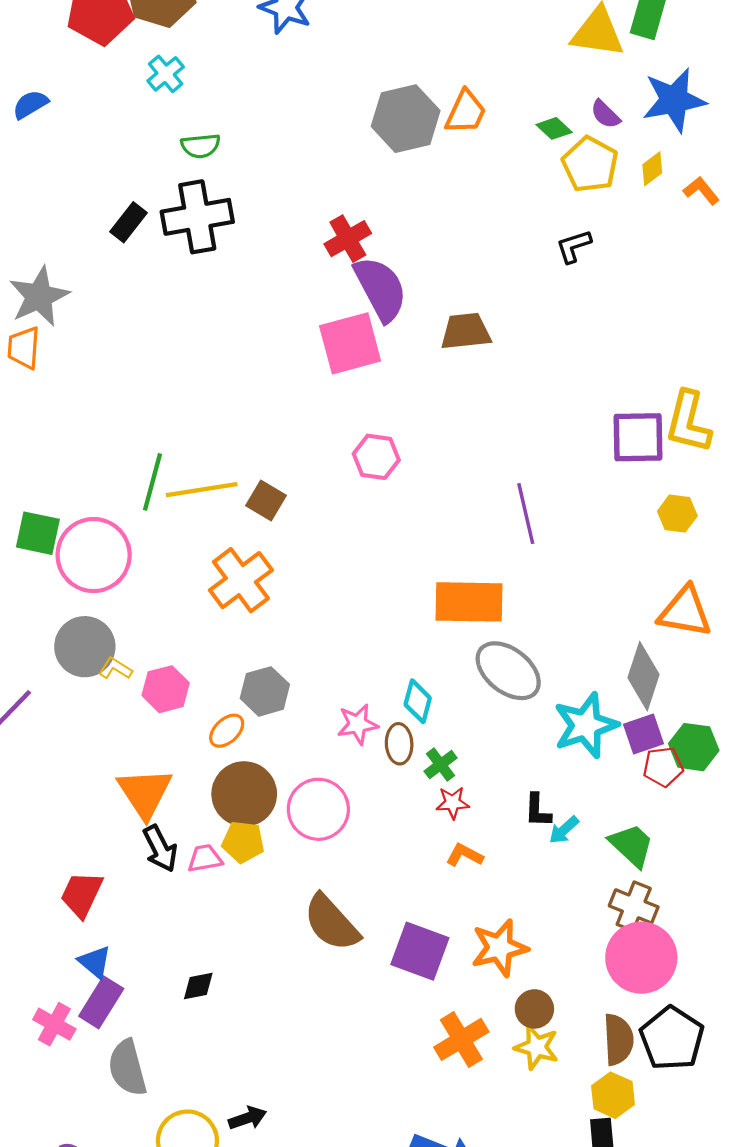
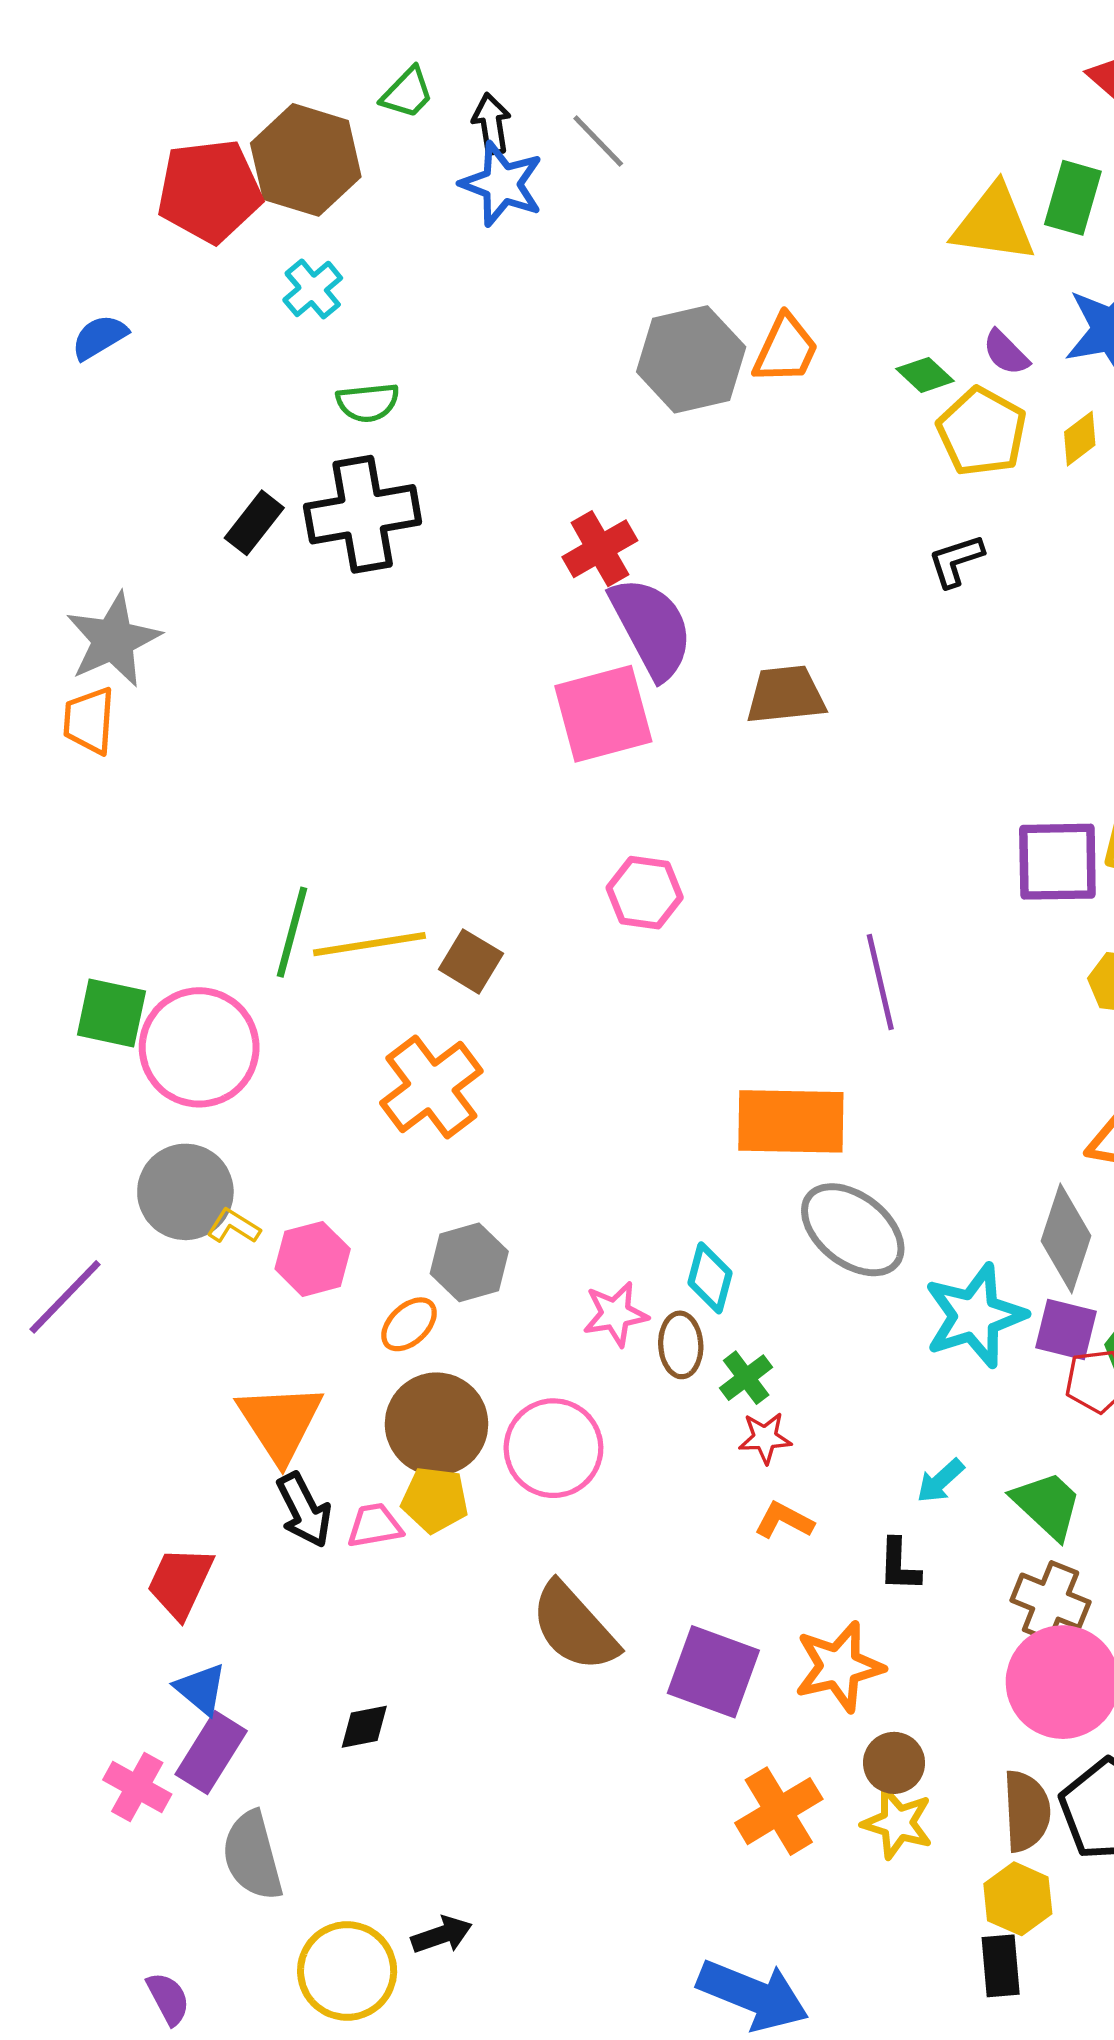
purple square: (644, 734) -> (1066, 1329), turned 33
black L-shape: (538, 810) -> (899, 1565), moved

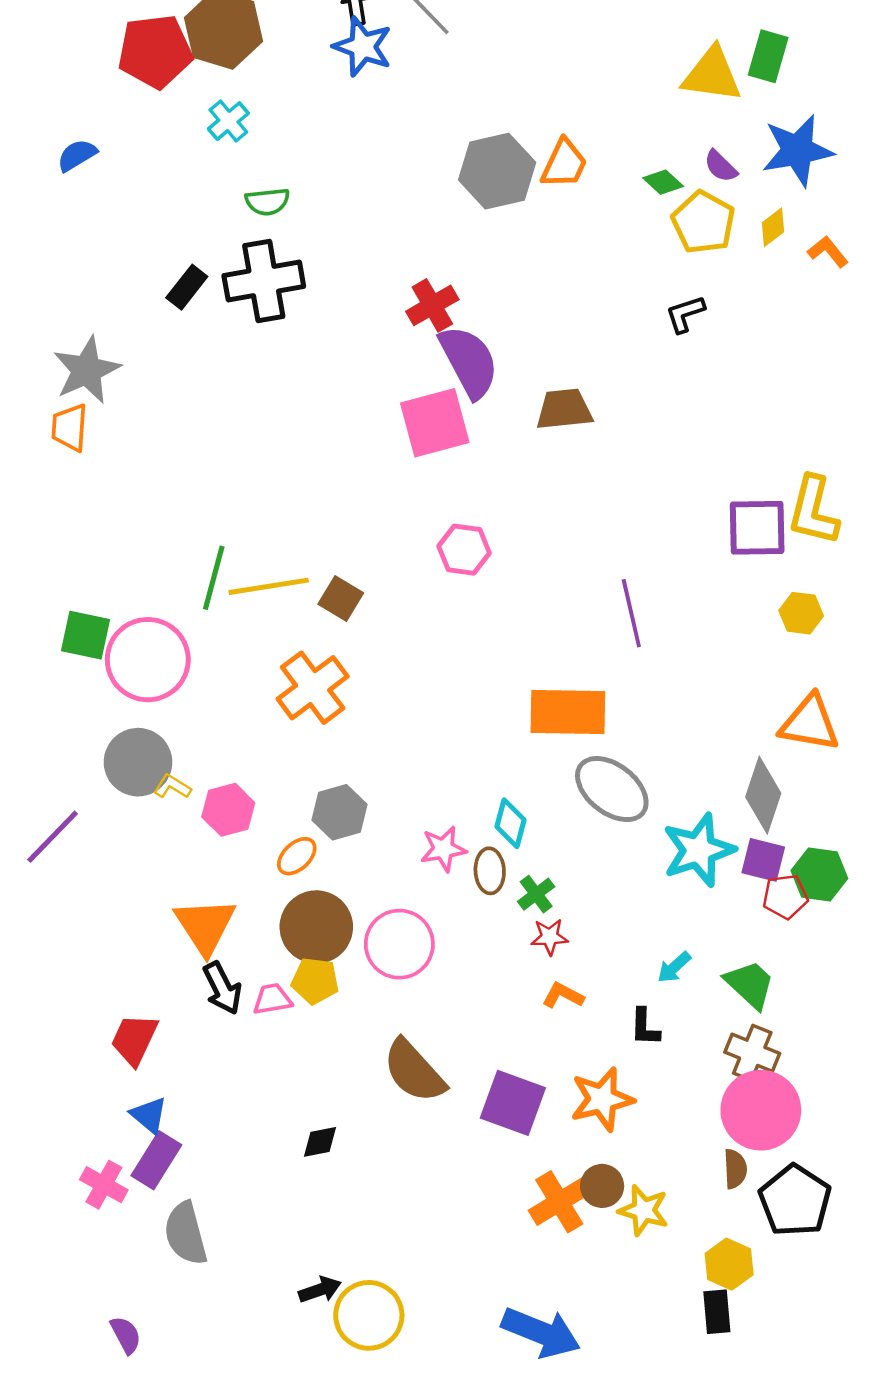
black diamond: (364, 1727) -> (320, 1142), moved
brown circle: (894, 1763) -> (602, 1186), moved
brown semicircle: (1026, 1811) -> (735, 1169), moved, size x0.7
yellow circle: (347, 1971) -> (369, 1315), moved

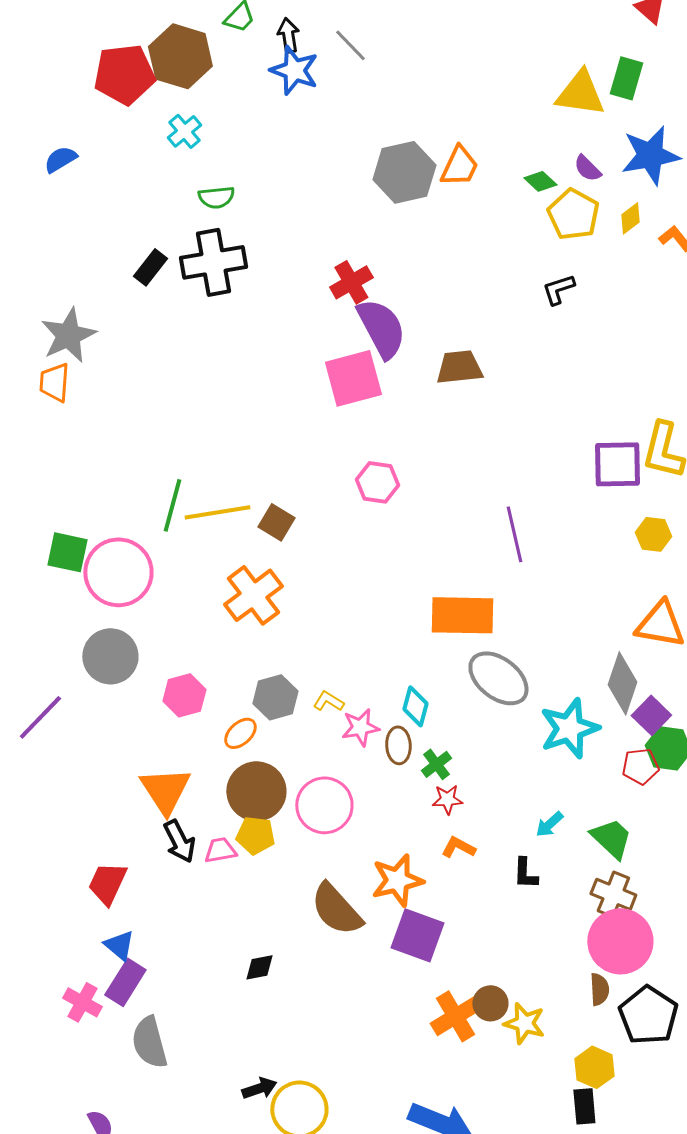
yellow L-shape: (172, 787) -> (328, 701), moved
purple square: (763, 860) -> (651, 715), moved, turned 30
orange star: (602, 1099) -> (397, 880), moved

